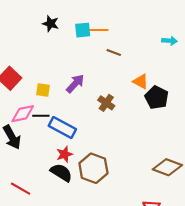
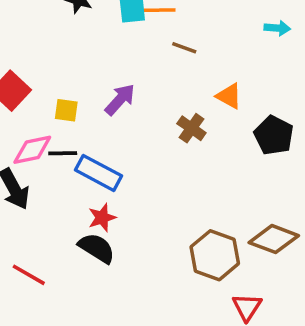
black pentagon: (157, 98) -> (274, 135), moved
brown cross: (106, 103) -> (191, 128), moved
brown hexagon: (93, 168) -> (215, 255), moved

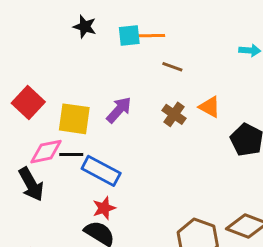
yellow square: (66, 110) -> (74, 119), size x1.6
brown cross: (191, 128) -> (174, 114), moved

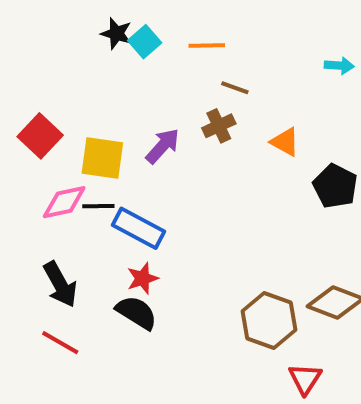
cyan square: (129, 36) -> (145, 42), moved, turned -35
brown cross: (174, 114) -> (219, 126), moved, turned 30
black arrow: (31, 184) -> (60, 284), moved

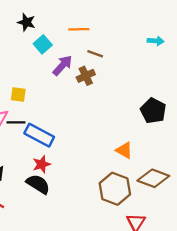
cyan square: (145, 42) -> (43, 44), moved
orange triangle: (285, 142) -> (124, 150), moved
purple arrow: (163, 146) -> (62, 65), moved
yellow square: (102, 158) -> (18, 94), size x0.6

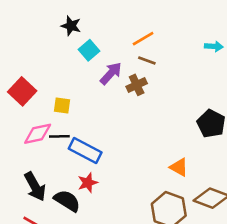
orange line: (79, 29) -> (143, 39), moved, turned -30
black semicircle: (38, 184) -> (67, 201), moved

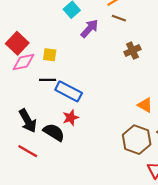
brown cross: (137, 85) -> (132, 51), moved
pink diamond: (38, 134) -> (24, 62), moved

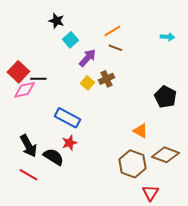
brown cross: (132, 51) -> (106, 79), moved
yellow square: (50, 55) -> (87, 83), moved, turned 32
black line: (48, 80) -> (38, 79), moved

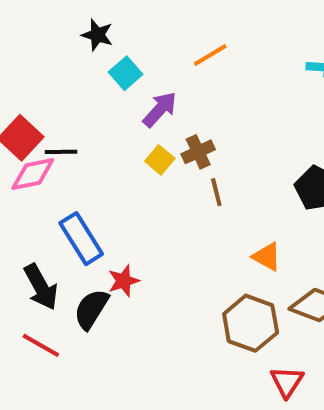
brown line: (115, 48) -> (216, 192), moved, turned 56
blue rectangle: (67, 118) -> (81, 239), moved, turned 30
black semicircle: (53, 157) -> (91, 309), turned -90

